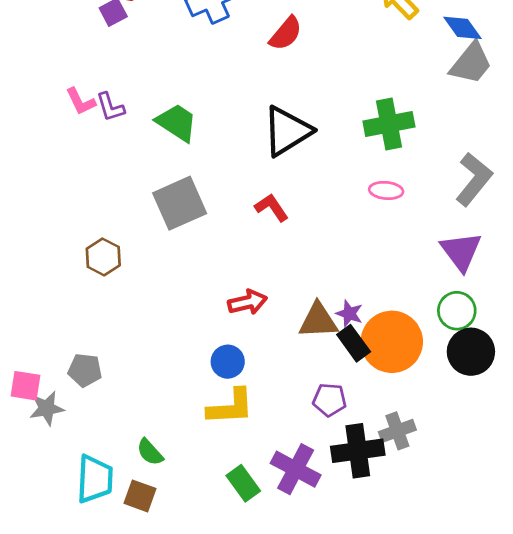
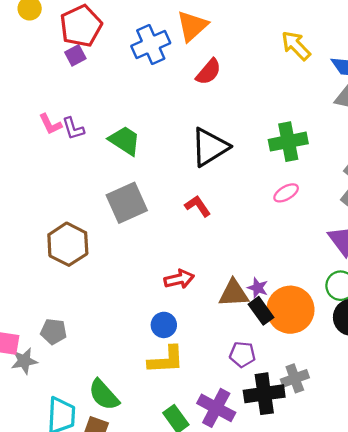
pink ellipse: (386, 190) -> (286, 193), turned -35
brown hexagon: (103, 257) -> (68, 244), size x1.5
green semicircle: (150, 452) -> (104, 395), size x1.5

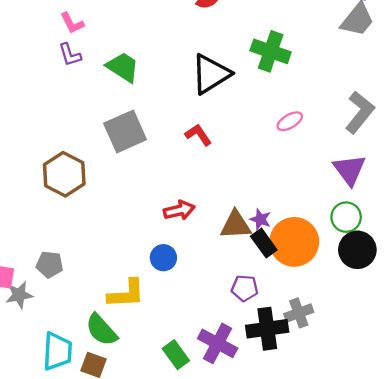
pink L-shape: (50, 124) -> (72, 23), moved
green cross: (288, 142) -> (271, 51), moved, turned 30
yellow L-shape: (166, 360) -> (126, 294), moved

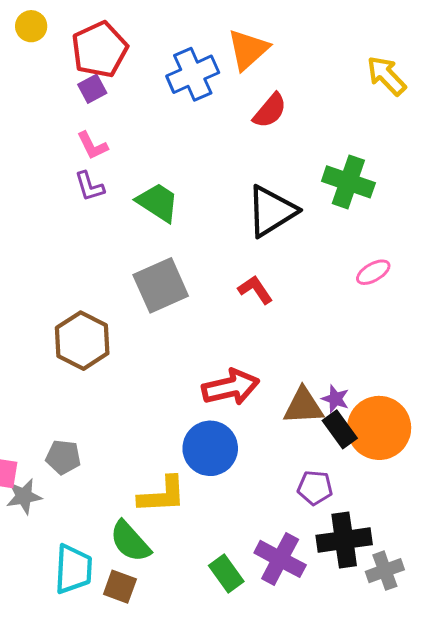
red arrow: (179, 210) -> (231, 387), size x1.4
blue circle: (163, 258) -> (210, 448), size x1.6
gray cross: (299, 313) -> (385, 571), moved

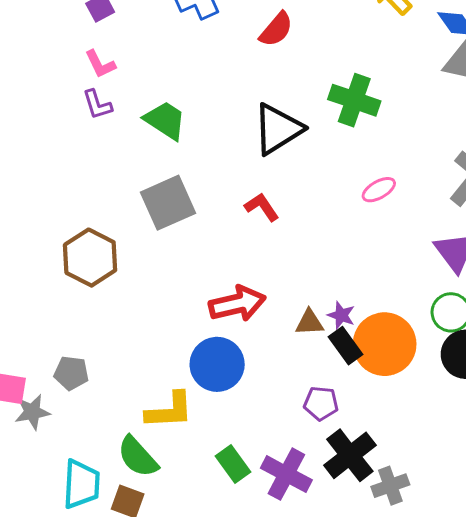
brown triangle: (303, 406) -> (309, 322), size x0.7
black cross: (344, 540) -> (350, 455), turned -30
green rectangle: (226, 574) -> (233, 464), moved

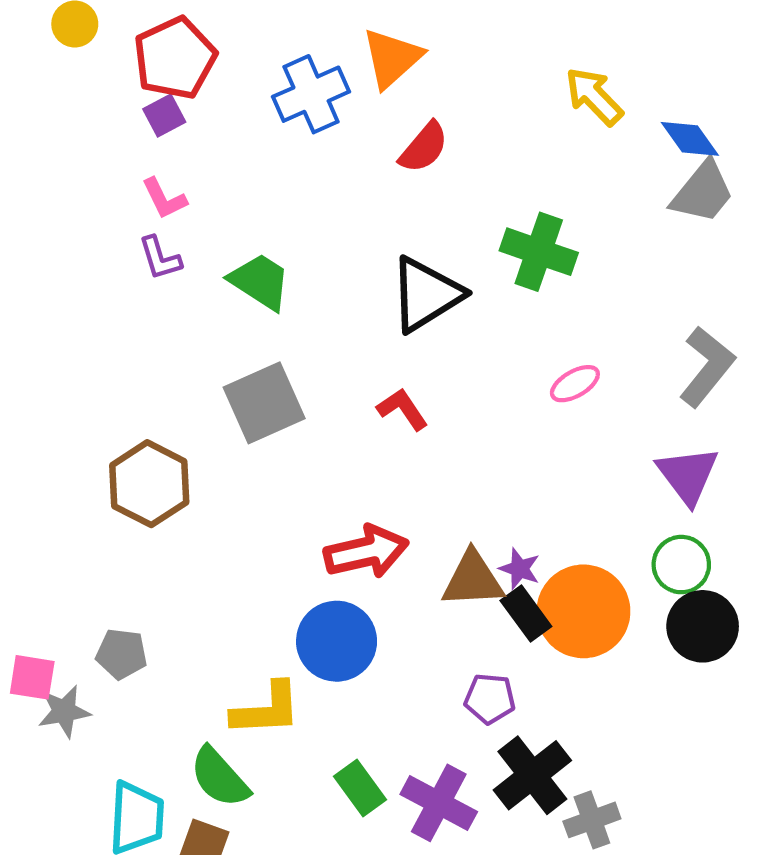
brown triangle: (309, 322) -> (473, 579), size x1.5

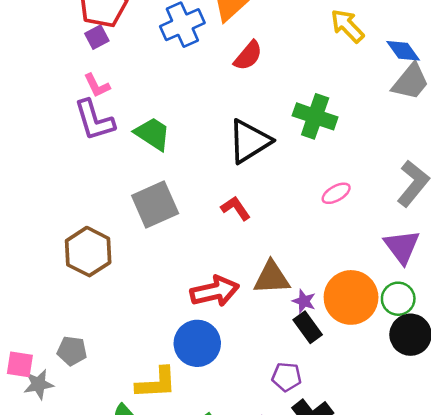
purple L-shape: (160, 258) -> (94, 120), size x1.6
brown triangle: (473, 579) -> (272, 278), moved
orange circle: (583, 611) -> (351, 297), moved

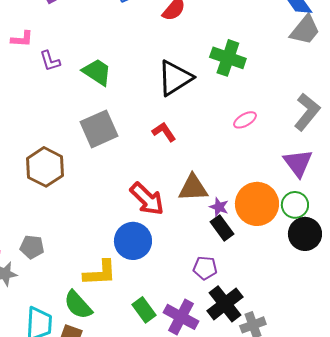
pink L-shape: (97, 85) -> (22, 39), moved, turned -60
purple L-shape: (94, 120) -> (50, 61), size x0.6
red arrow: (215, 291) -> (147, 199), turned 57

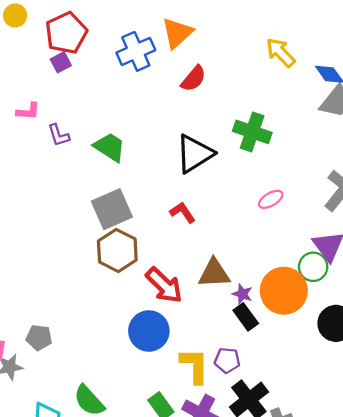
brown hexagon: (45, 167) -> (117, 250), moved
green circle: (295, 205) -> (313, 267), moved
yellow L-shape: (100, 273) -> (195, 366), moved, turned -87

